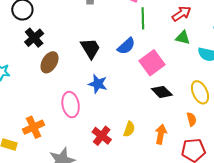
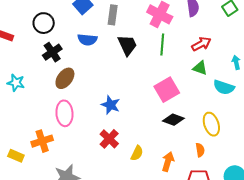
blue semicircle: (126, 46) -> (87, 40), moved, turned 42
black trapezoid: (90, 48) -> (127, 45), moved
black diamond: (162, 92) -> (173, 120), turned -30
pink ellipse: (71, 105) -> (64, 113), moved
red cross: (102, 136) -> (109, 139), moved

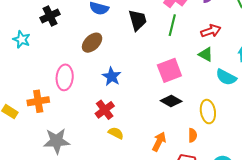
black cross: (52, 52) -> (50, 16), moved
brown ellipse: (65, 78) -> (92, 43), moved
yellow semicircle: (137, 153) -> (116, 133), moved, turned -98

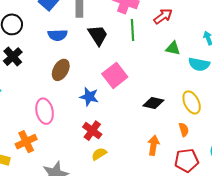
red arrow: (211, 31) -> (163, 16), moved
pink square: (169, 70) -> (115, 75), moved
yellow semicircle: (116, 133) -> (99, 154), moved, turned -42

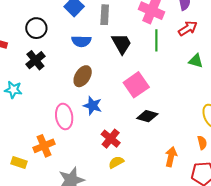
blue star: (89, 97) -> (92, 106), moved
black diamond: (153, 103) -> (147, 116), moved

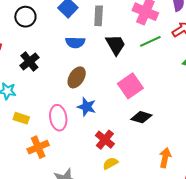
black circle: (36, 28) -> (25, 17), moved
green line: (156, 40) -> (150, 41), turned 65
yellow rectangle: (19, 162) -> (21, 118), moved

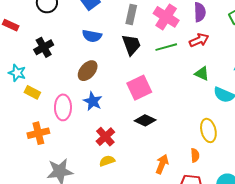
gray rectangle: (99, 16) -> (131, 15), moved
yellow rectangle: (21, 118) -> (32, 92), moved

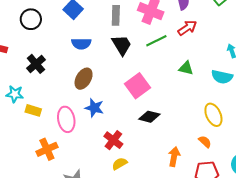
green triangle: (202, 74) -> (186, 68), moved
orange semicircle: (195, 155) -> (205, 142), turned -32

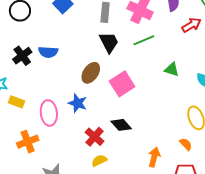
red arrow: (187, 28) -> (191, 25), moved
blue semicircle: (81, 44) -> (48, 52), moved
brown ellipse: (84, 79) -> (91, 73), moved
black diamond: (149, 117) -> (121, 125), moved, turned 30

